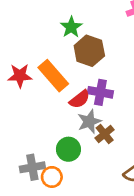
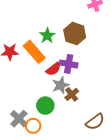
green star: (71, 27) -> (47, 36), moved
brown hexagon: (89, 51) -> (75, 34), moved
gray cross: (32, 167) -> (19, 119), turned -36

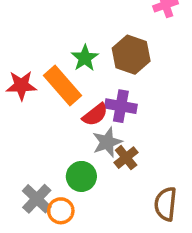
brown semicircle: (95, 122) -> (166, 204), turned 132

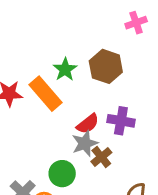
purple cross: (121, 106) -> (121, 121), moved
red semicircle: (95, 115) -> (88, 124), moved

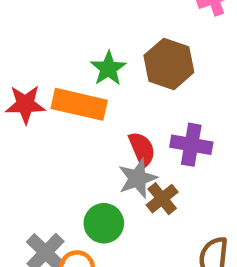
orange rectangle: (45, 94) -> (79, 104), turned -36
red semicircle: (88, 124) -> (142, 149), turned -75

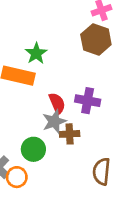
brown hexagon: (169, 64) -> (96, 39), moved
brown cross: (162, 199) -> (70, 134), turned 36

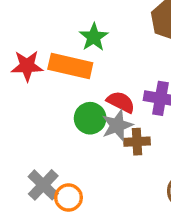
red semicircle: (57, 103) -> (121, 102), turned -40
green circle: (33, 149) -> (90, 118), moved

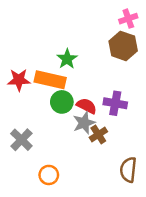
green circle: (90, 118) -> (62, 102), moved
brown cross: (137, 142) -> (98, 135), turned -30
gray cross: (43, 185) -> (21, 140), moved

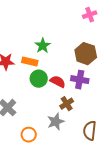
brown hexagon: (123, 46) -> (86, 54), moved
orange rectangle: (50, 80) -> (30, 62), size x0.7
gray star: (84, 123) -> (56, 122), moved

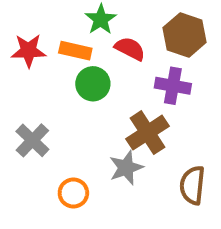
red semicircle: (58, 82) -> (130, 49), moved
brown cross: (67, 104) -> (147, 133), size x1.5

